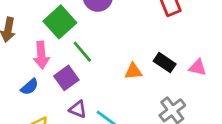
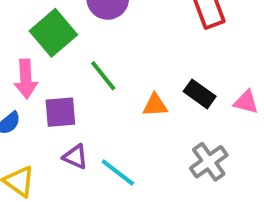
green line: (82, 52) -> (103, 76), moved
purple square: (66, 78) -> (60, 112), turned 30

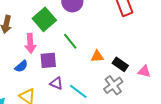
black rectangle: (200, 94) -> (120, 64), moved
pink triangle: (246, 102) -> (144, 71), moved
gray cross: (209, 162) -> (113, 85), moved

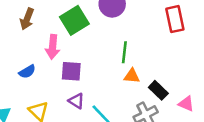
green line: (70, 41) -> (124, 52), moved, turned 36
blue semicircle: (21, 66) -> (27, 72), moved

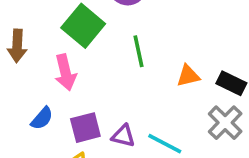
green line: (124, 52) -> (139, 51), moved
purple square: (71, 71) -> (85, 128), moved

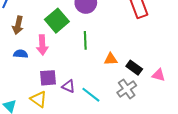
blue semicircle: (42, 118) -> (21, 54), moved, turned -136

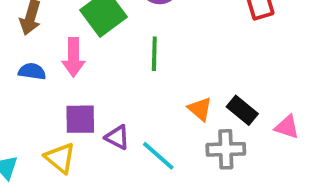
orange triangle: (111, 59) -> (200, 109), moved, turned 40
gray cross: (127, 89) -> (226, 149), turned 30

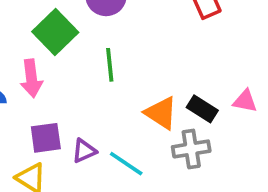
orange triangle: (200, 109) -> (161, 113), size x1.4
pink triangle: (287, 127) -> (245, 101), moved
purple triangle: (117, 137) -> (84, 151), turned -44

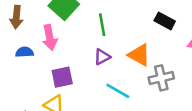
black rectangle: (202, 109) -> (165, 21), moved
purple triangle: (84, 151) -> (102, 57), moved

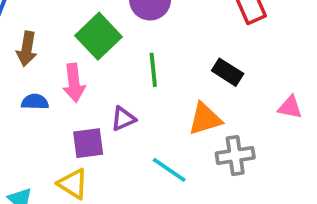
black rectangle: (165, 21) -> (228, 72), moved
orange triangle: (139, 55) -> (205, 119), turned -50
purple triangle: (102, 57) -> (123, 119), moved

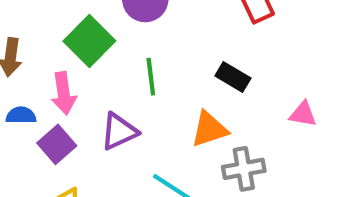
purple triangle: (123, 119) -> (119, 132), size x1.4
purple square: (88, 143) -> (57, 144), moved, turned -32

